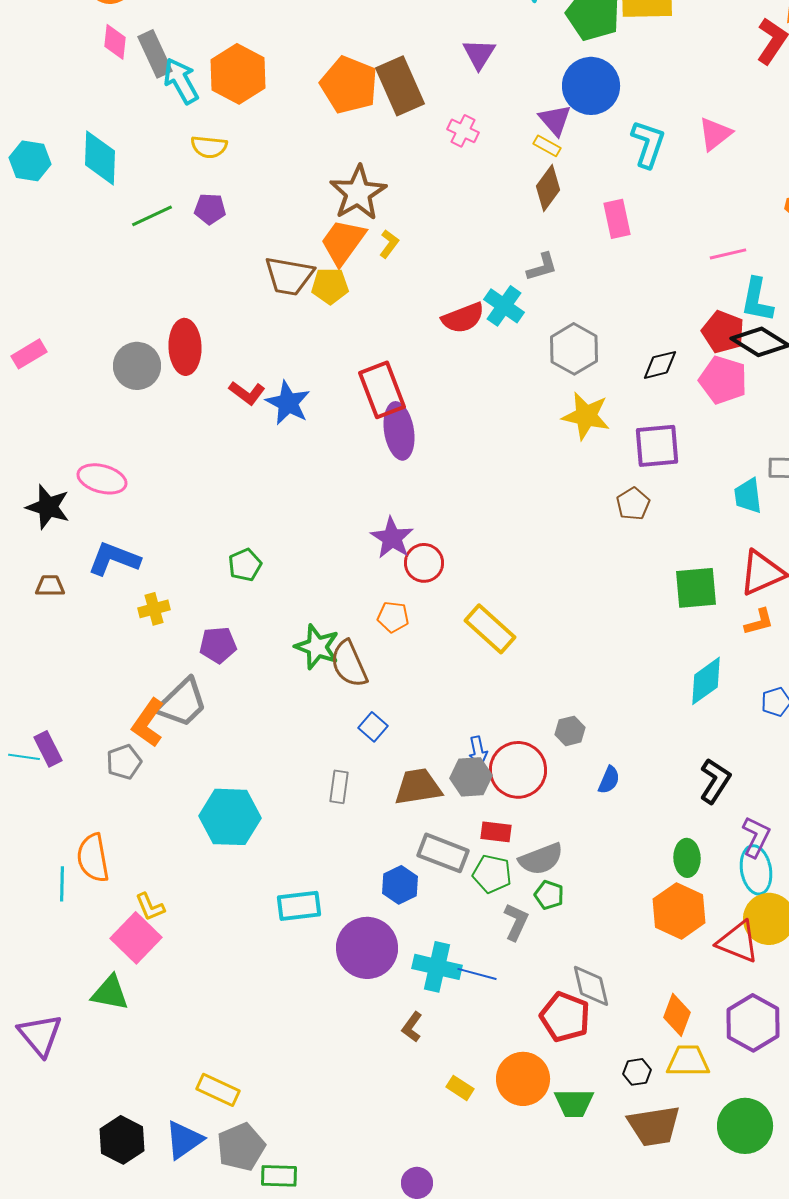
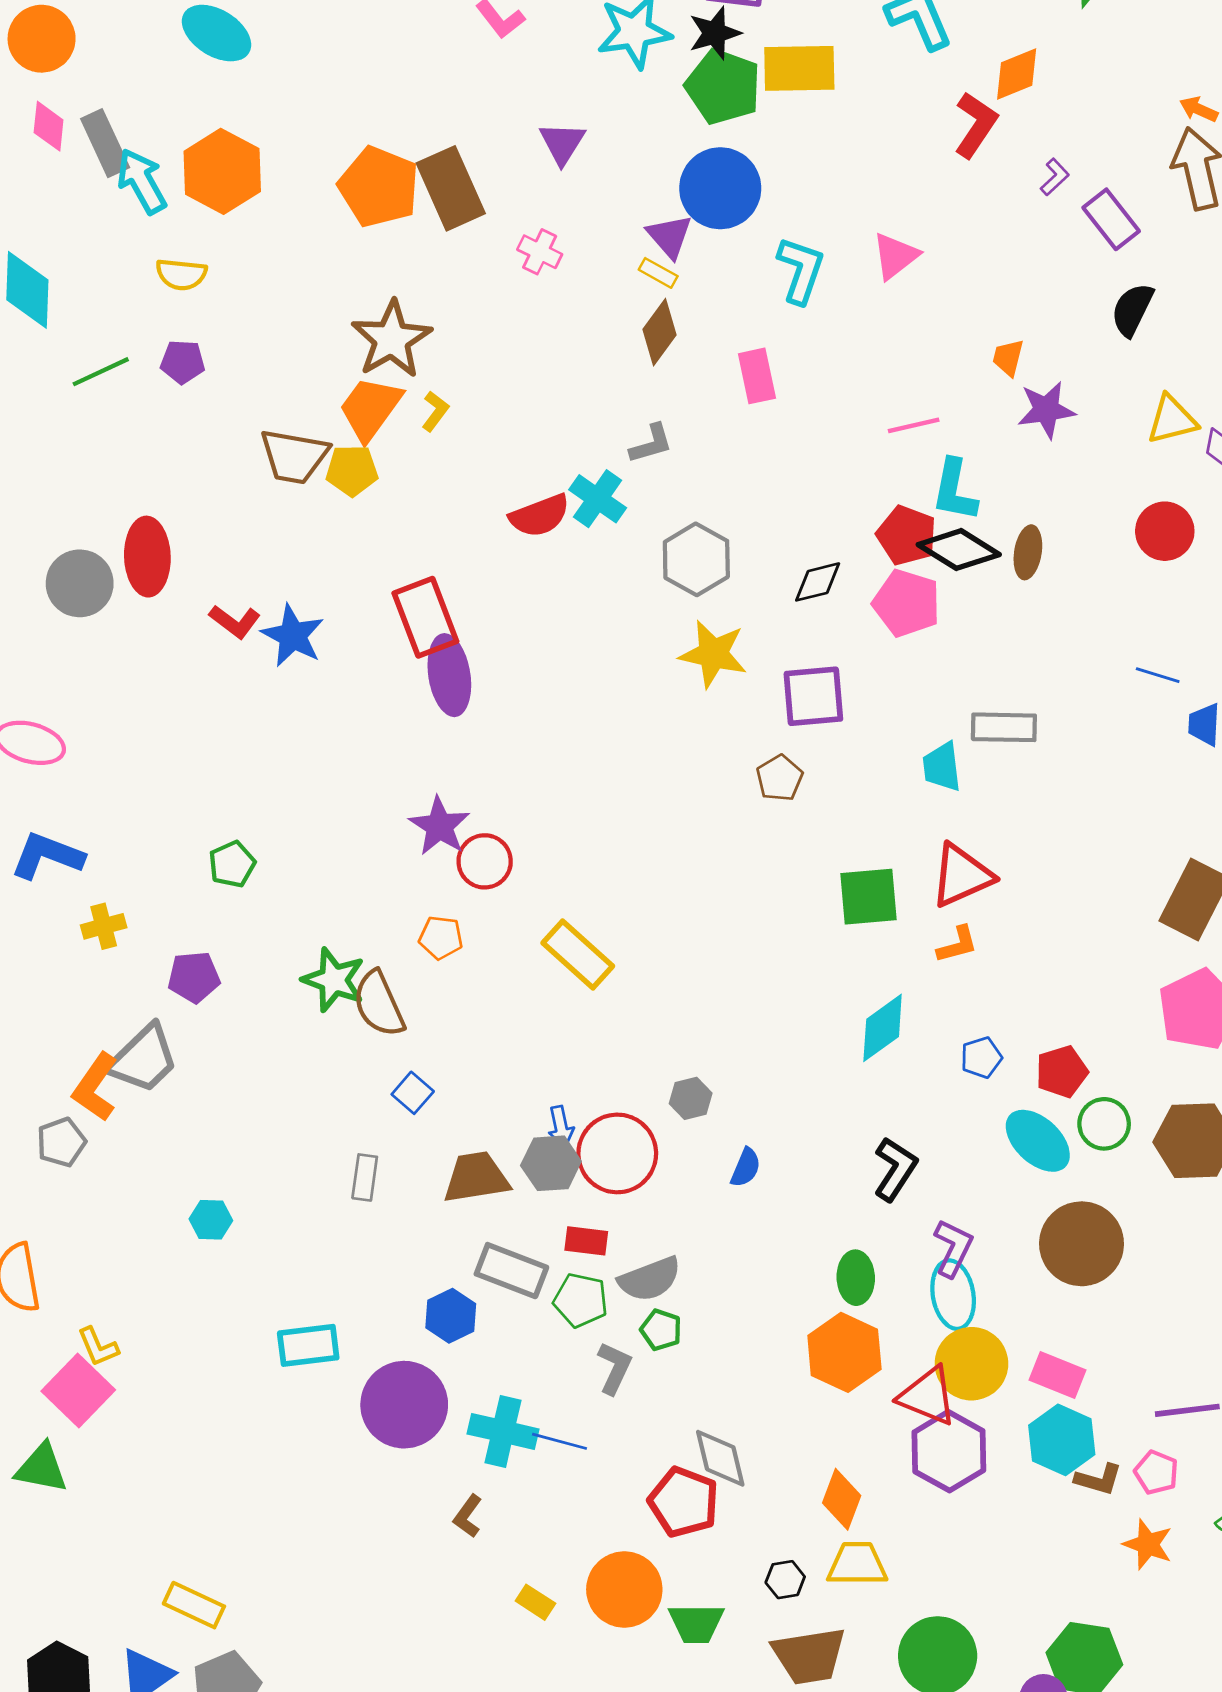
cyan hexagon: (230, 817) -> (211, 1220), size x0.5
purple hexagon: (753, 1023) -> (949, 1451), moved

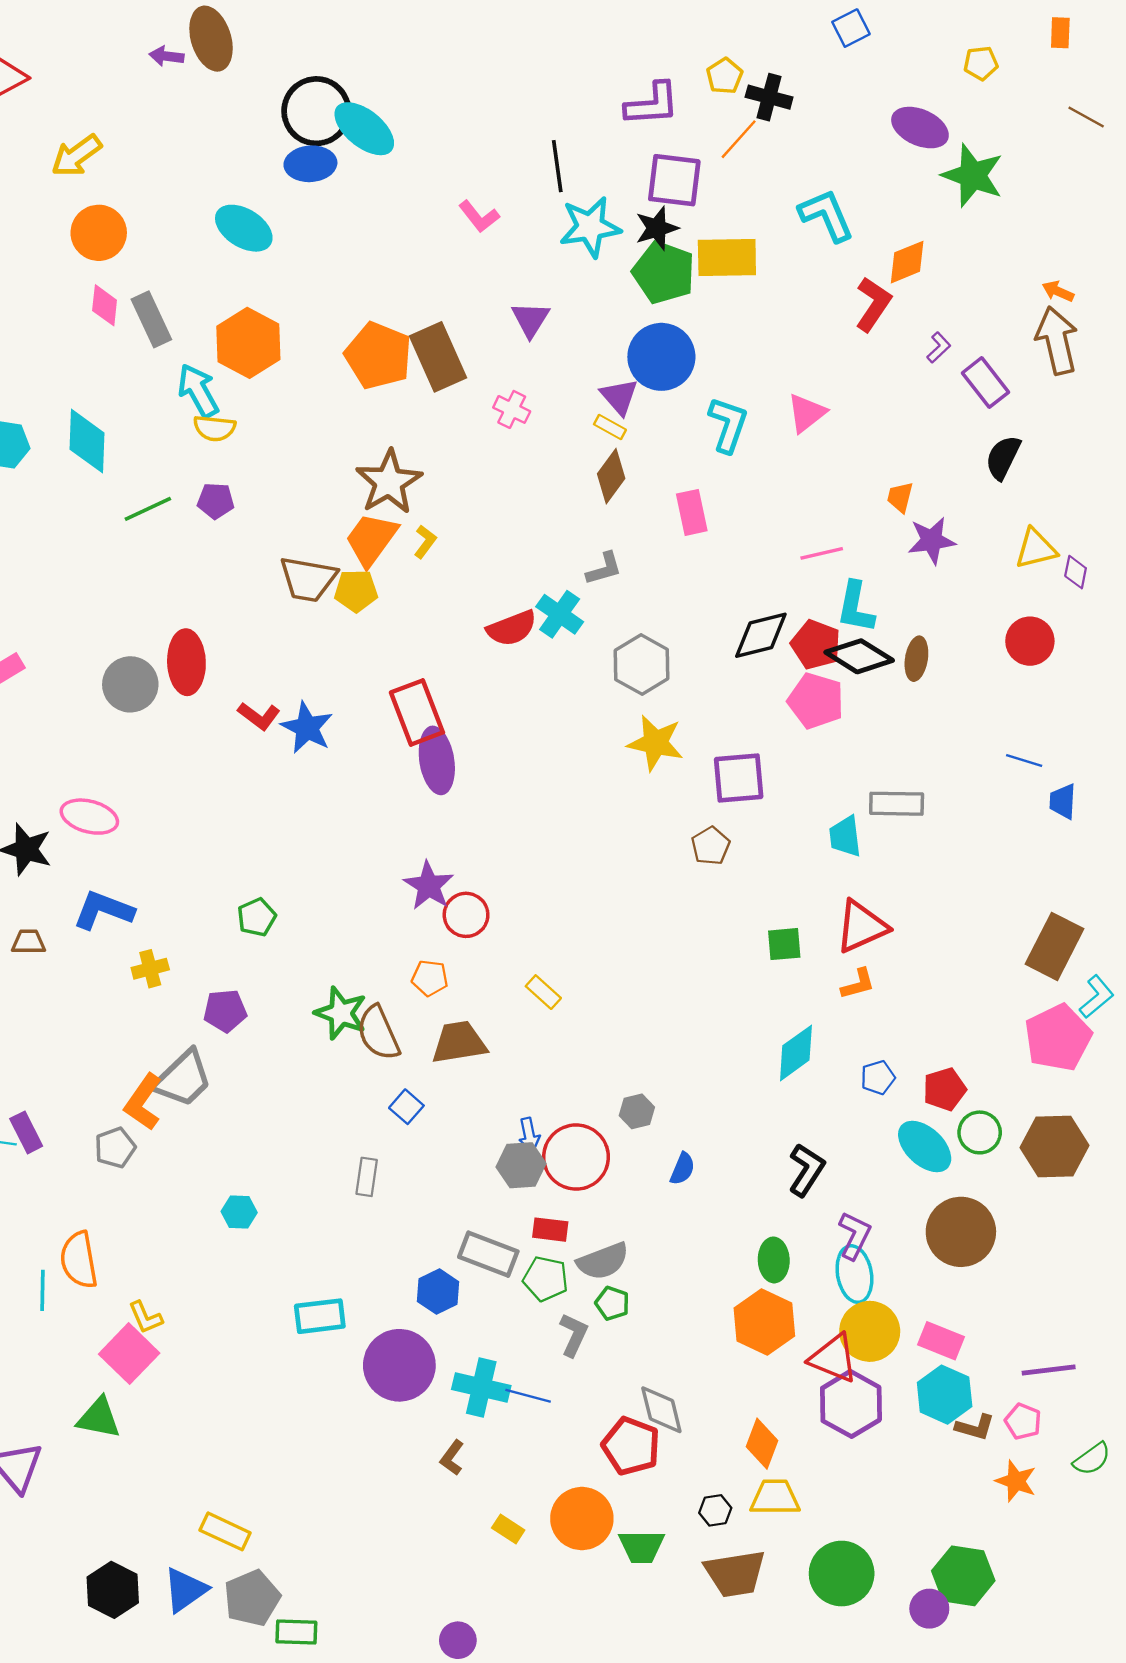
cyan arrow: (142, 181) -> (198, 391), moved
black diamond: (818, 582) -> (761, 635), moved, size x1.4
green square: (868, 897) -> (784, 944), size x0.7
yellow rectangle: (578, 954) -> (543, 992), size x0.6
brown trapezoid: (476, 1177) -> (459, 1042), moved

